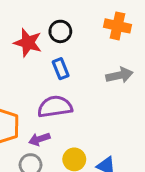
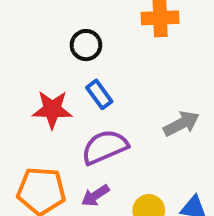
red star: (28, 43) -> (52, 109), moved
gray arrow: (119, 75) -> (181, 124), moved

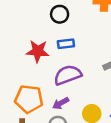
blue rectangle: (99, 94) -> (66, 44), turned -63

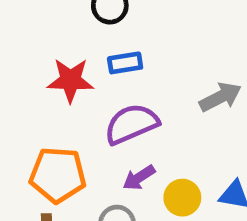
purple arrow: (61, 103) -> (139, 178), moved

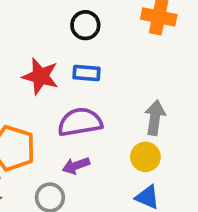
gray arrow: (220, 97) -> (155, 118), turned -68
yellow circle: (182, 198) -> (145, 157), moved

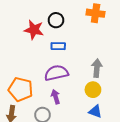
red star: (40, 76) -> (34, 30), moved
purple arrow: (76, 166) -> (56, 97), turned 96

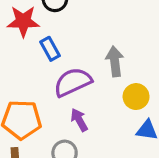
blue rectangle: (58, 46) -> (50, 49), moved, turned 72
gray arrow: (97, 68) -> (115, 61), moved

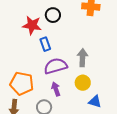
yellow circle: (136, 97) -> (83, 83), moved

